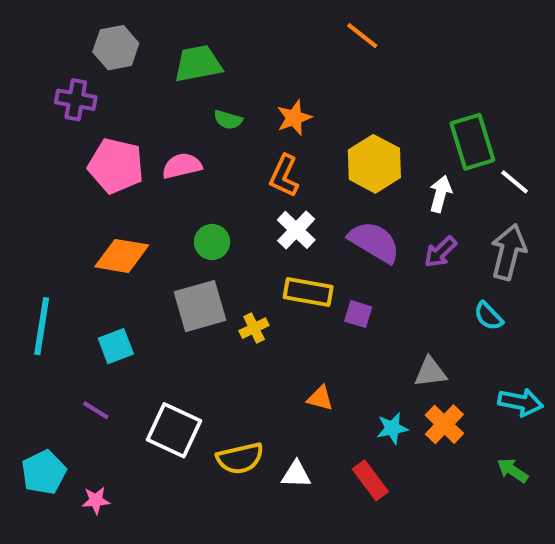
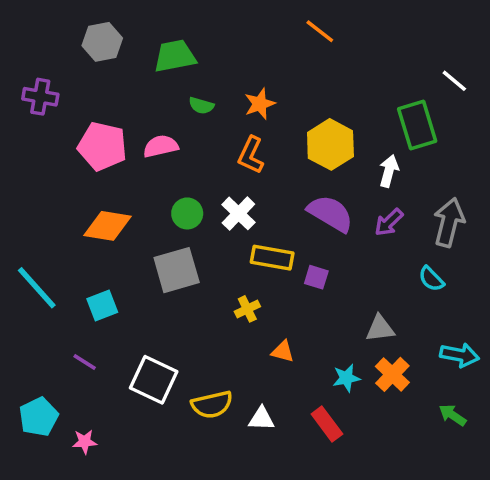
purple cross: (76, 100) -> (40, 97), moved
white line: (515, 182) -> (454, 81), moved
white cross: (296, 230) -> (238, 213), moved
cyan line: (42, 326) -> (37, 288), turned -51
yellow cross: (254, 328) -> (247, 309), moved

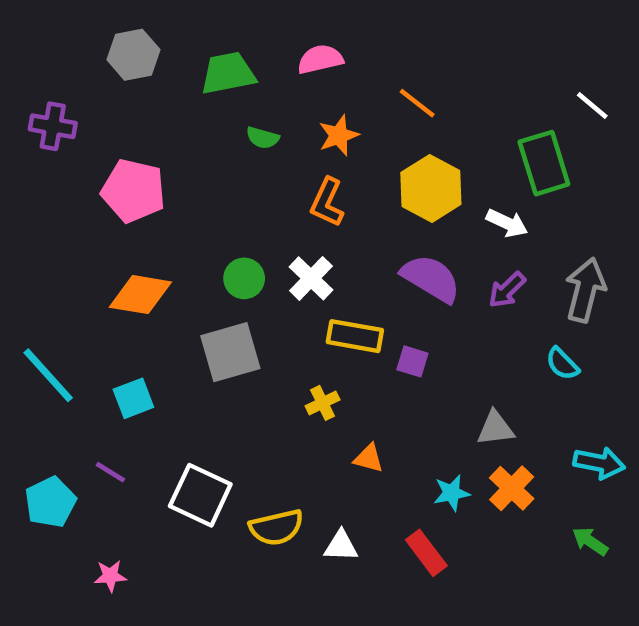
orange line: (320, 31) -> (417, 103), moved
pink semicircle: (161, 146) -> (320, 59), moved
white arrow: (389, 171) -> (507, 223), turned 100
cyan pentagon: (39, 417) -> (50, 502), moved

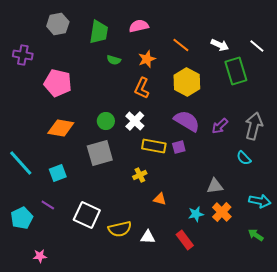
green trapezoid: (228, 73) -> (99, 32), turned 110
white arrow: (507, 223) -> (220, 45), moved
purple square: (412, 361) -> (179, 147), moved, turned -32
pink star: (110, 576) -> (40, 256), moved

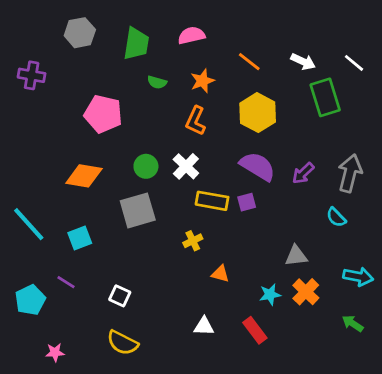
pink pentagon: (58, 83) -> (103, 114), moved
white square: (87, 215) -> (120, 296), size x0.6
yellow semicircle: (120, 229) -> (123, 343), moved, turned 40

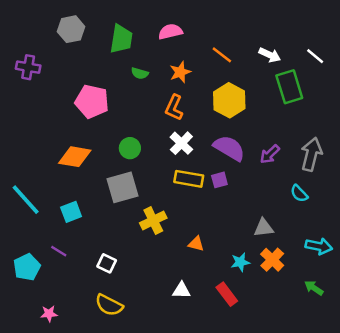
white cross: (186, 166) -> (181, 143), moved
yellow cross: (193, 241) -> (153, 220), moved, size x1.5

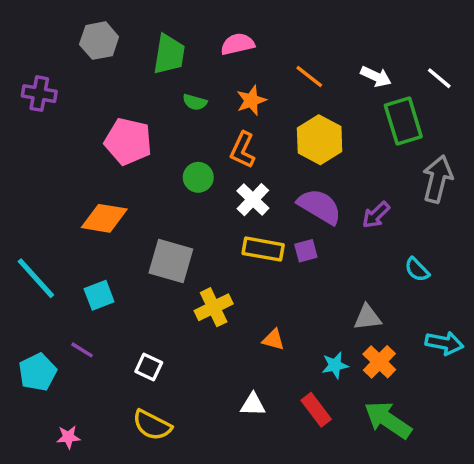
green circle: (130, 148) -> (198, 177), moved
gray arrow: (311, 154) -> (437, 179), moved
gray square: (123, 187) -> (171, 261), turned 32
green arrow: (314, 288) -> (388, 420), moved, size x1.8

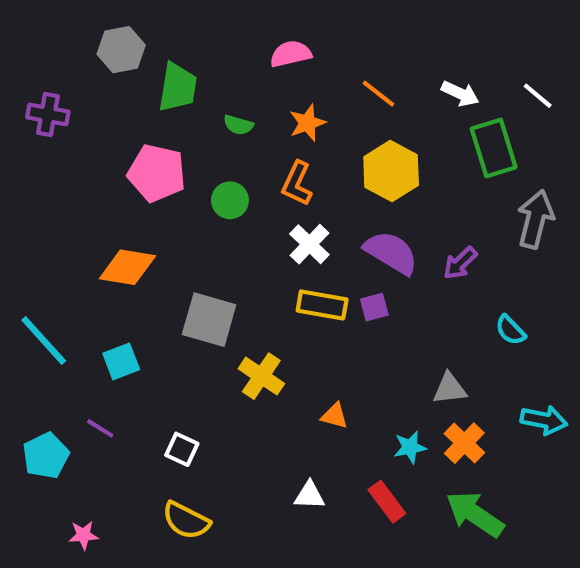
green trapezoid: (169, 54) -> (178, 87), moved
green circle: (198, 177) -> (230, 200), moved
yellow cross: (214, 307) -> (261, 376), turned -30

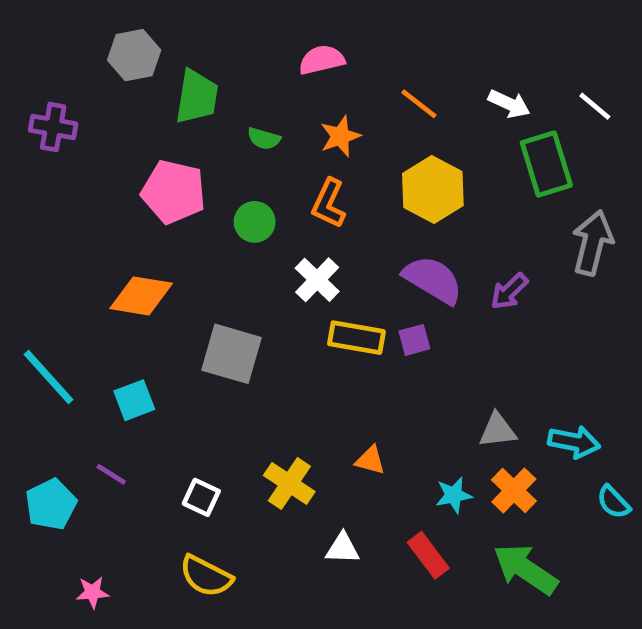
white cross: (309, 244) -> (317, 280), moved
cyan semicircle: (510, 330) -> (613, 502), moved
yellow cross: (261, 376) -> (289, 484), moved
cyan arrow: (544, 420) -> (574, 442), moved

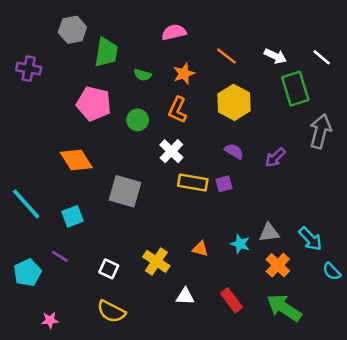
purple semicircle: (433, 280) -> (234, 151), size x0.6
orange diamond: (141, 296) -> (76, 160), turned 48
cyan arrow: (574, 442) -> (310, 239), turned 36
cyan star: (454, 495) -> (240, 244), moved, turned 30

